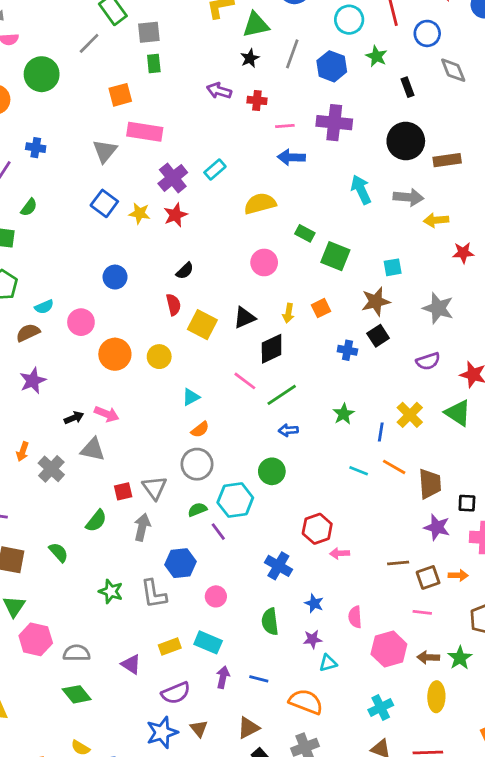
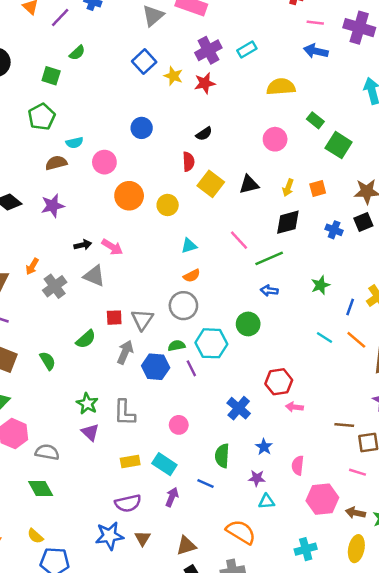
black diamond: (272, 349) -> (288, 222), moved
blue hexagon: (180, 563) -> (156, 367), moved
purple triangle: (131, 664) -> (90, 432), moved
blue line: (259, 679) -> (206, 484), moved

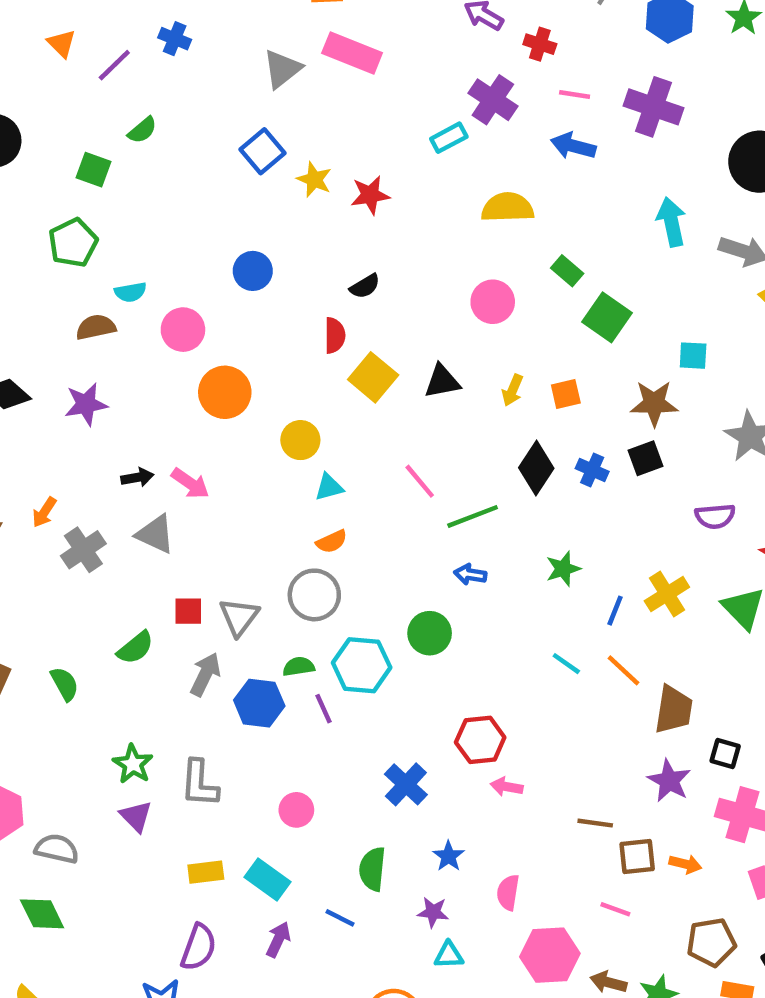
purple cross: (208, 50) -> (493, 100), moved, turned -30
yellow circle: (168, 205) -> (300, 440), moved
black diamond: (288, 222) -> (536, 468), moved, turned -44
purple semicircle: (128, 503) -> (199, 947), turned -60

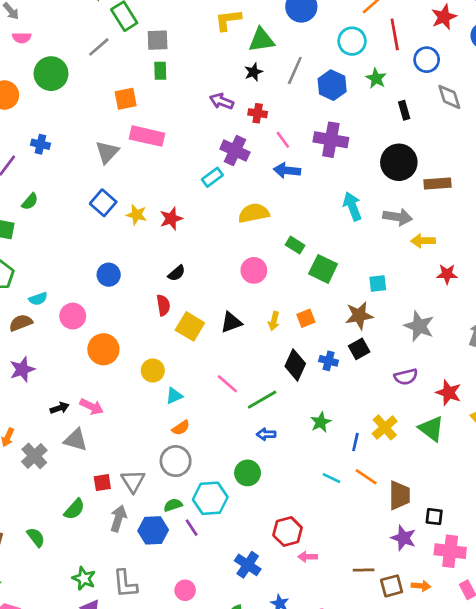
pink line: (575, 95) -> (283, 140), turned 54

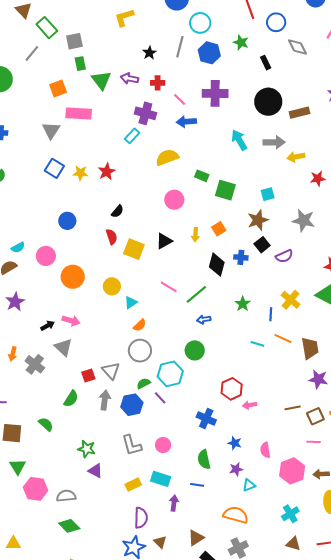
green triangle: (261, 40) -> (101, 80), moved, turned -50
cyan circle: (352, 41) -> (200, 23), moved
purple semicircle: (406, 377) -> (284, 256), moved
gray triangle: (76, 440) -> (63, 347), turned 36
gray L-shape: (125, 584) -> (132, 445), moved

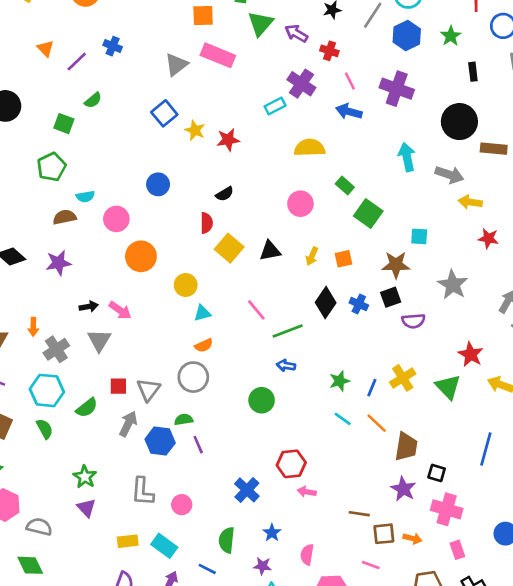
green star: (243, 304) -> (339, 381), moved
orange arrow: (13, 354) -> (33, 327), turned -32
cyan hexagon: (170, 374) -> (47, 390), moved

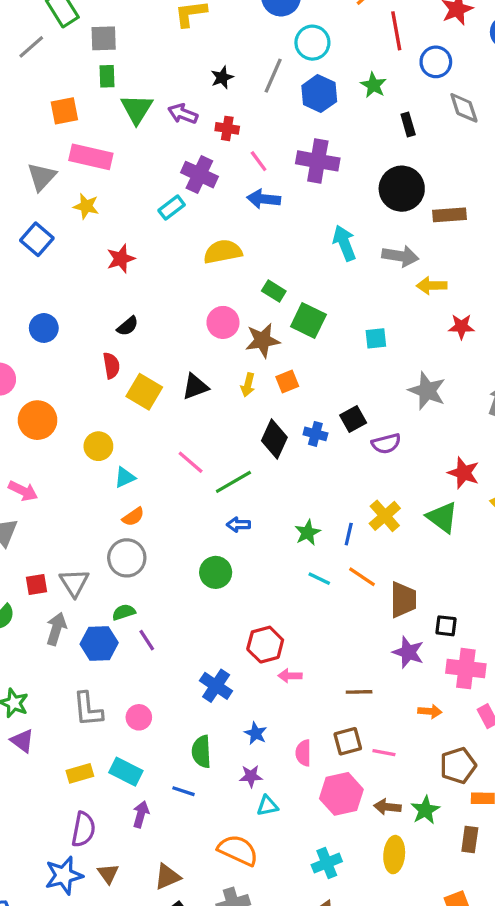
yellow star: (195, 130) -> (86, 206), moved
brown star: (396, 265) -> (262, 340), moved
brown square: (384, 534) -> (348, 741), moved

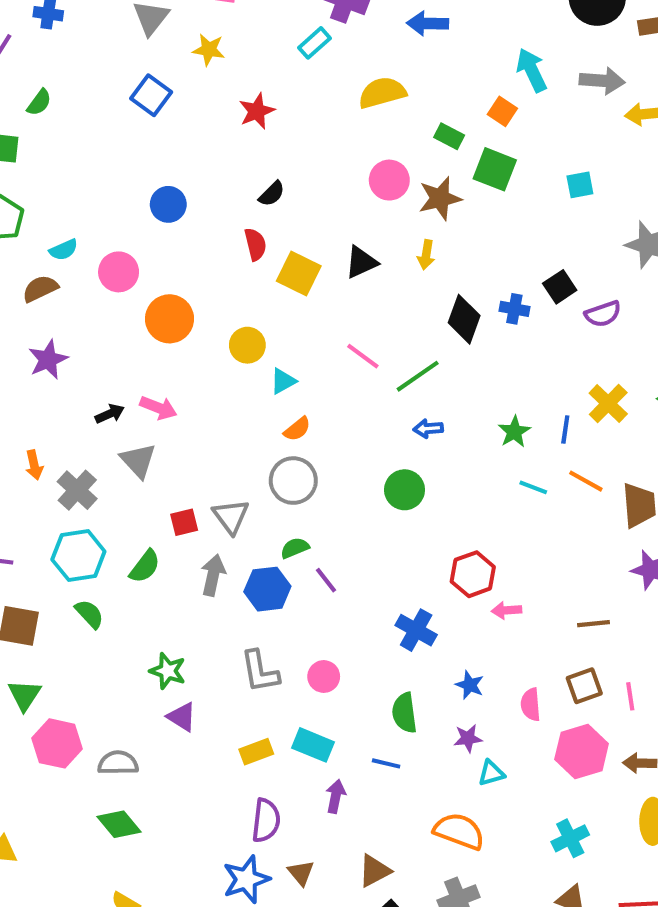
orange square: (287, 381) -> (502, 111), moved, turned -30
pink line: (384, 753) -> (630, 696), turned 75

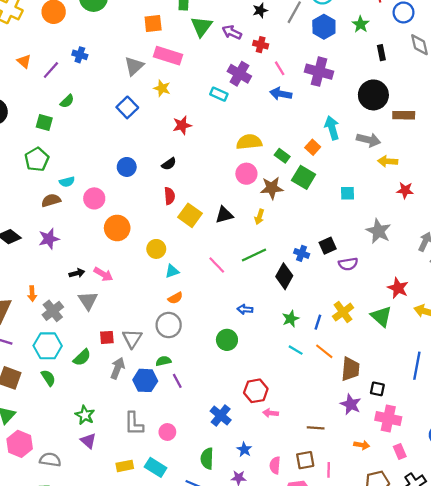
cyan rectangle: (315, 43) -> (219, 94), turned 56
yellow semicircle: (382, 93) -> (249, 142), moved
black semicircle: (272, 194) -> (169, 164), moved
black diamond: (464, 319) -> (284, 276), moved
green line: (418, 376) -> (254, 255), moved

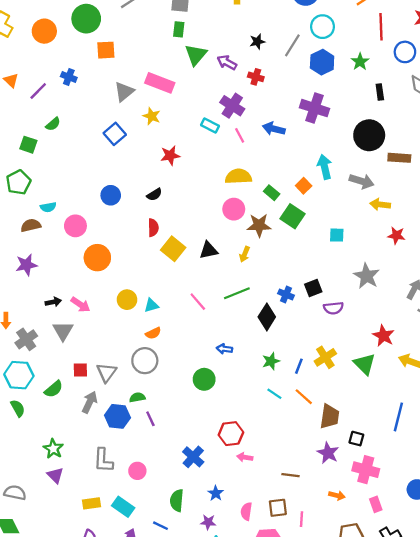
orange square: (153, 23) -> (106, 50), moved
pink line: (280, 68) -> (240, 135), moved
yellow circle: (156, 249) -> (127, 300), moved

